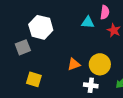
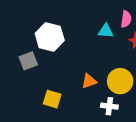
yellow square: (34, 79) -> (52, 99), moved

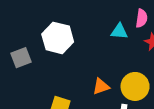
gray square: (28, 61) -> (21, 58), moved

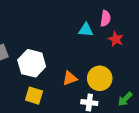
white hexagon: (58, 38) -> (32, 63), moved

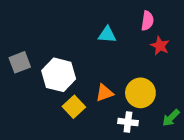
cyan triangle: (86, 30) -> (107, 35), moved
yellow square: (34, 96) -> (74, 107), moved, turned 30

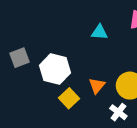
orange triangle: (104, 93) -> (97, 86), turned -30
white cross: (128, 122) -> (118, 112), turned 30

